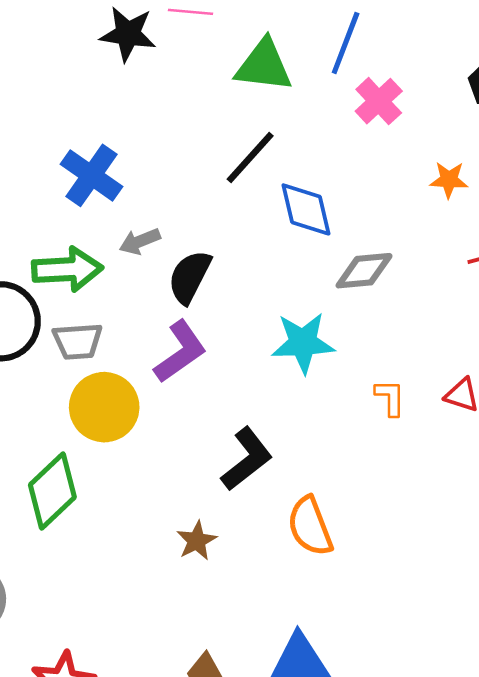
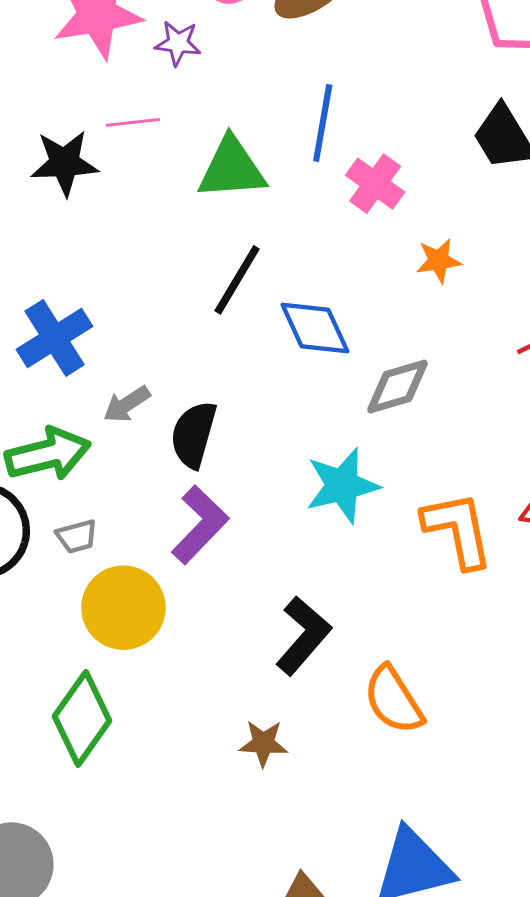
blue cross: (91, 175) -> (55, 338), turned 34
orange star: (449, 180) -> (439, 261), moved
gray trapezoid: (78, 341) -> (77, 536), size x0.7
orange L-shape: (390, 398) -> (458, 530), size x1.8
brown star: (197, 541) -> (263, 743), turned -30

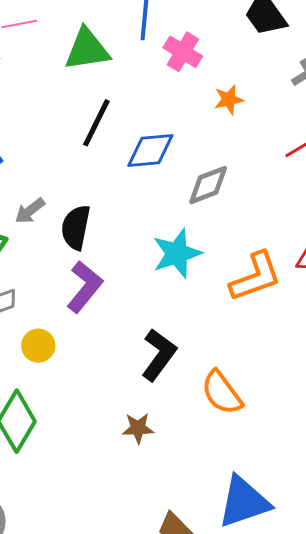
blue diamond: (315, 328) -> (150, 151), turned -66
orange L-shape: (458, 530) -> (256, 277), turned 86
yellow circle: (123, 608) -> (38, 346), size x0.6

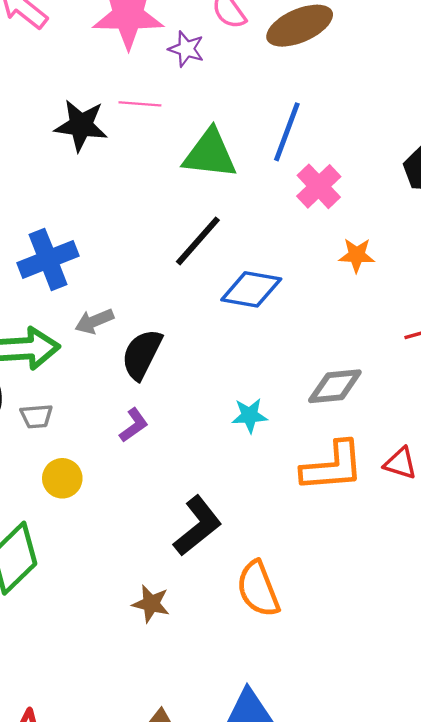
gray diamond: (208, 185) -> (335, 386), moved
cyan star: (177, 253) -> (250, 415), size x0.6
purple L-shape: (85, 287) -> (134, 425), size x0.6

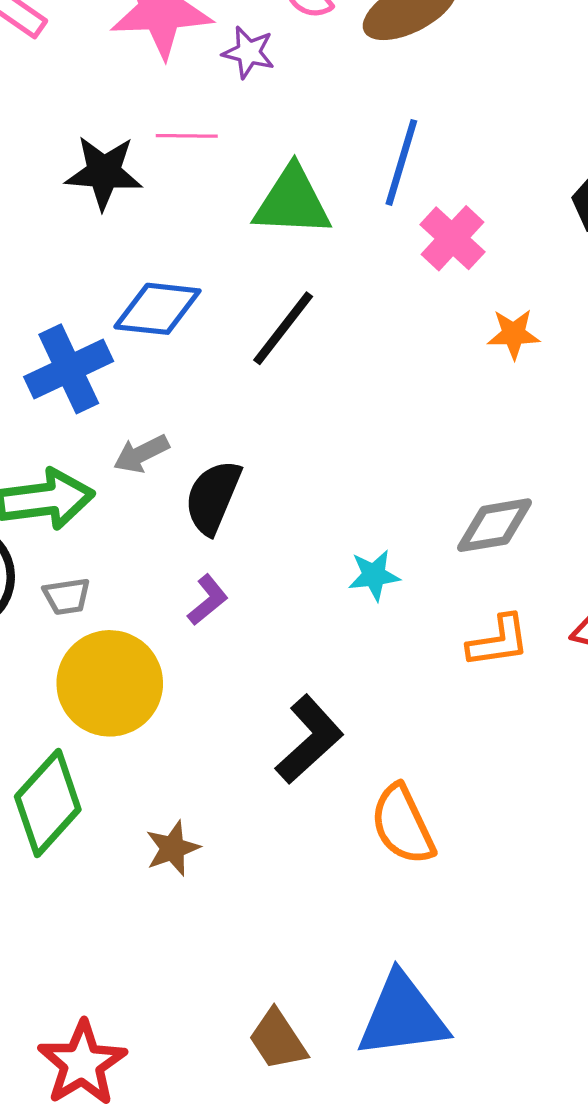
blue diamond: (251, 289) -> (157, 309), moved
orange L-shape: (332, 466) -> (498, 641), size x0.7
yellow circle: (62, 478) -> (110, 683), size x1.8
brown star: (151, 604) -> (173, 848), moved, turned -30

